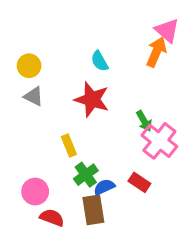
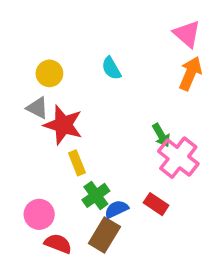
orange arrow: (156, 52) -> (190, 73), moved
yellow circle: (29, 66) -> (49, 73), moved
red star: (92, 99) -> (63, 125), moved
brown rectangle: (93, 210) -> (104, 235), turned 40

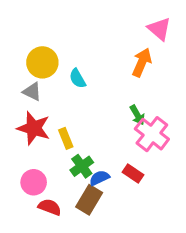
cyan semicircle: (111, 68) -> (77, 79), moved
yellow circle: (49, 73) -> (42, 62), size x1.4
orange arrow: (190, 73) -> (142, 62), moved
red star: (63, 125) -> (34, 128), moved

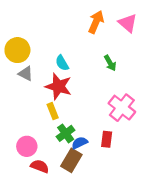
yellow circle: (42, 62) -> (17, 50), moved
orange arrow: (142, 62) -> (96, 22), moved
green arrow: (137, 115) -> (110, 63), moved
red star: (34, 128) -> (58, 86), moved
red rectangle: (133, 173) -> (107, 139), turned 63

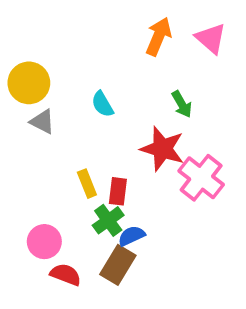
red star: (58, 86) -> (162, 149), moved
red rectangle: (107, 139) -> (118, 191), moved

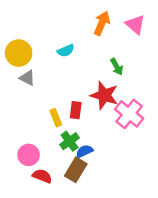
cyan semicircle: (102, 104) -> (66, 51), moved, turned -84
red rectangle: (118, 191) -> (76, 110), moved

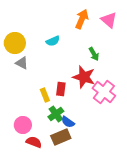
blue semicircle: (84, 151) -> (68, 122), turned -120
brown rectangle: (76, 170) -> (61, 137), turned 36

